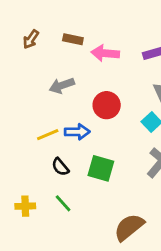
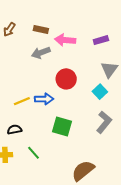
gray arrow: (62, 86) -> (41, 53), moved
black semicircle: (60, 167) -> (15, 130), moved, turned 120

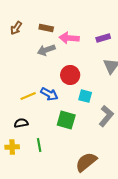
cyan square: (100, 92) -> (85, 96), moved, turned -32
blue arrow: (44, 99) -> (49, 94), turned 30
green line: (33, 153) -> (39, 145), turned 32

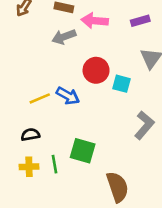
cyan square: (85, 96) -> (121, 84), moved
green square: (66, 120) -> (83, 151), moved
yellow cross: (12, 147) -> (29, 167), moved
brown semicircle: (86, 162) -> (117, 187), turned 110

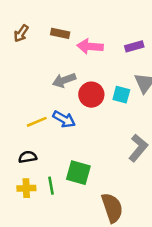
gray arrow: (64, 37) -> (64, 80), moved
cyan square: (121, 84) -> (121, 95), moved

